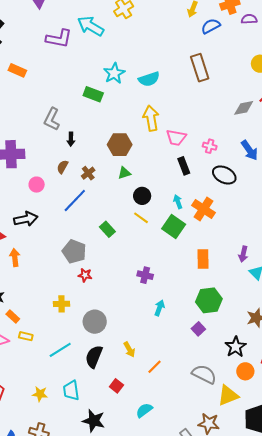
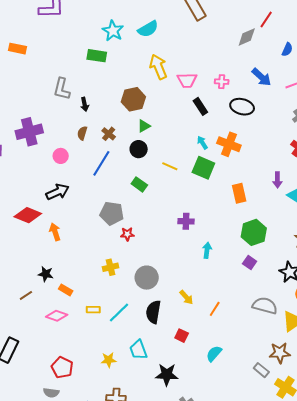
black circle: (142, 196) -> (139, 149), moved
yellow rectangle: (26, 336) -> (93, 310), moved

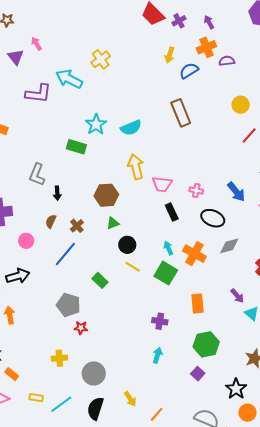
gray diamond: (247, 37) -> (229, 246), moved
black circle: (139, 149) -> (127, 245), moved
purple arrow: (277, 180) -> (237, 296), turned -49
purple cross: (186, 221) -> (160, 321), moved

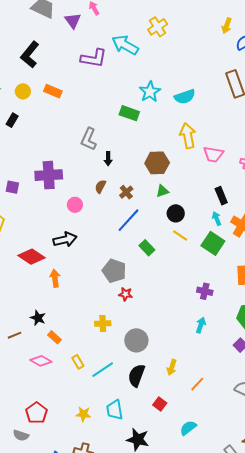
black rectangle: (172, 212) -> (221, 196), moved
blue line: (65, 254) -> (129, 220), moved
yellow rectangle: (36, 398) -> (78, 362), turned 48
yellow arrow: (130, 399) -> (172, 367), turned 49

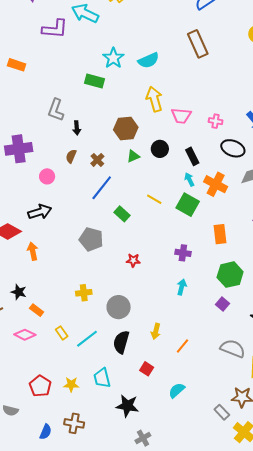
black circle: (176, 213) -> (160, 149), moved
red star: (126, 294) -> (133, 260), moved
red pentagon: (36, 413) -> (40, 386), moved

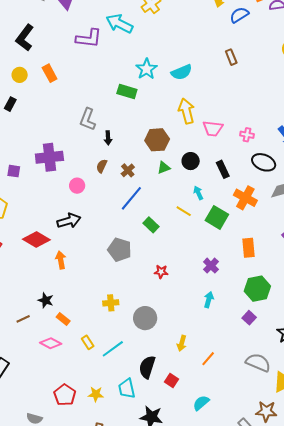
brown rectangle: (198, 44) -> (231, 57), size x0.6
orange rectangle: (17, 65) -> (50, 73), turned 42
cyan arrow: (189, 179) -> (198, 193), moved
purple cross: (183, 253) -> (211, 266), turned 35
black semicircle: (121, 342) -> (147, 367), moved

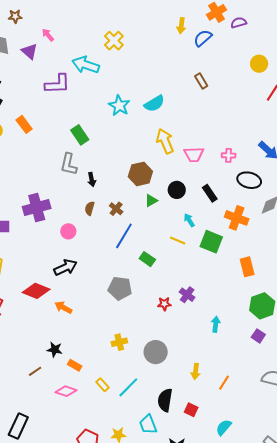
green rectangle: (127, 91) -> (80, 135), moved, turned 48
orange arrow: (61, 260) -> (63, 307), turned -42
purple cross: (211, 266) -> (187, 295), moved

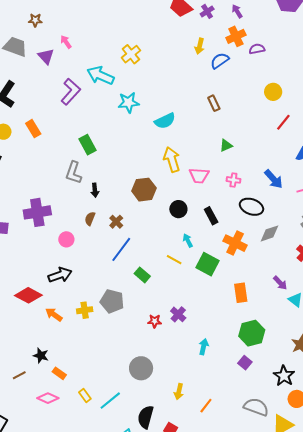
purple L-shape: (58, 84) -> (71, 92), turned -52
cyan star: (119, 106) -> (129, 102), moved, turned 30
green triangle: (151, 201) -> (226, 145), moved
yellow cross: (119, 342) -> (85, 310), moved

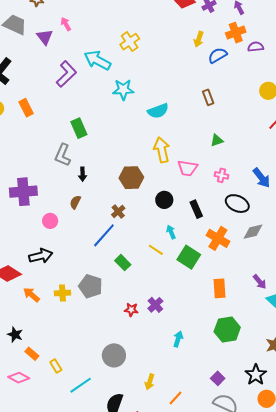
brown cross: (116, 222) -> (118, 211), moved
purple square: (245, 363) -> (218, 378), moved
yellow rectangle: (85, 395) -> (56, 366), moved

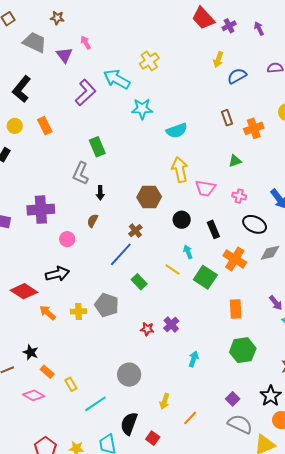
orange cross: (236, 33) -> (254, 128), moved

